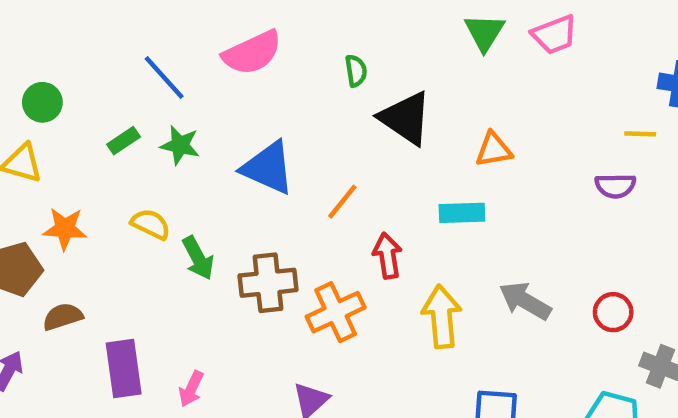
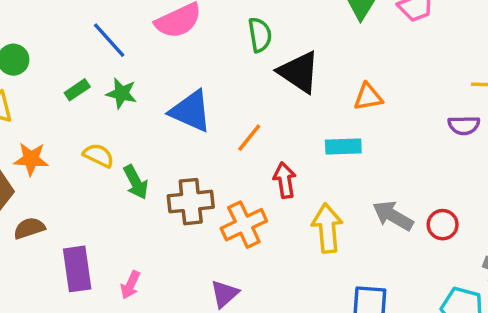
green semicircle: (356, 71) -> (260, 35), size x1.4
red circle: (613, 312) -> (443, 225), moved

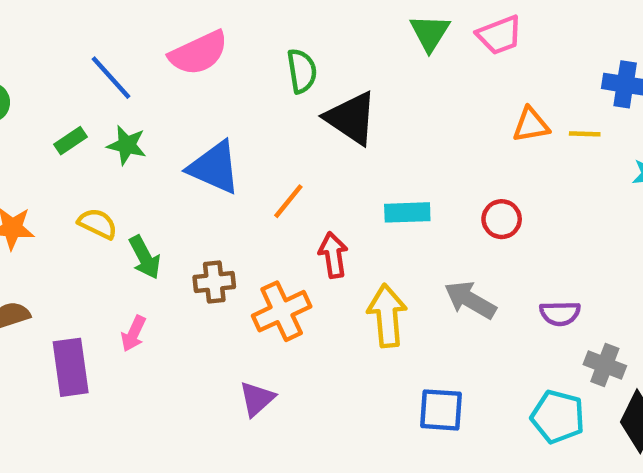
orange triangle: (368, 97) -> (531, 125), moved
purple semicircle: (464, 125) -> (560, 313), moved
brown cross: (191, 202) -> (214, 282), size x0.7
red circle: (443, 225) -> (502, 219), moved
pink arrow: (130, 285) -> (133, 334), moved

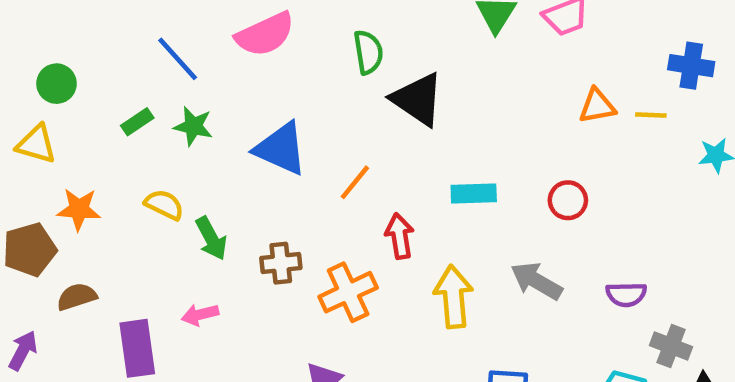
pink arrow: (133, 334) -> (200, 315), turned 51

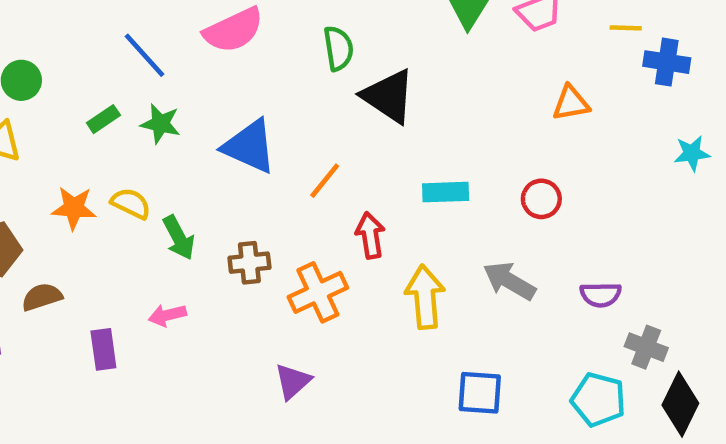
yellow line: (651, 115) -> (626, 28), moved
orange star: (79, 209) -> (74, 208), moved
purple rectangle: (137, 348) -> (103, 349), size x0.7

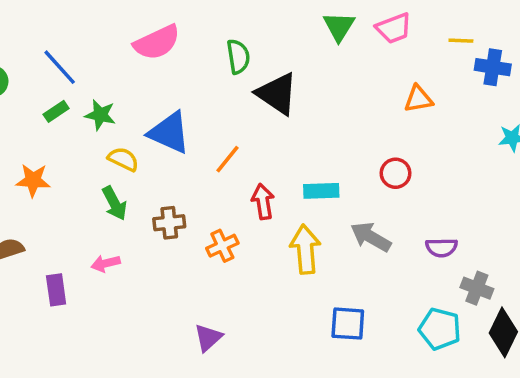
blue line: (145, 55) -> (60, 67), moved
cyan rectangle: (446, 192) -> (321, 191), moved
yellow semicircle: (131, 203) -> (123, 159), moved
orange cross: (318, 292) -> (222, 246), size x0.7
purple triangle: (293, 381) -> (208, 338), moved

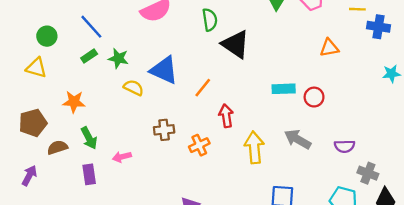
cyan rectangle: (321, 191) -> (284, 89), moved
green arrow: (114, 203) -> (89, 138), moved

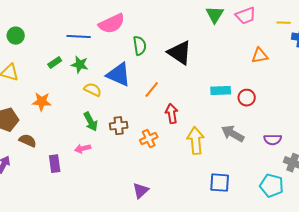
green semicircle: (210, 20) -> (140, 46), moved
blue line: (91, 27) -> (79, 37), moved, turned -45
green circle: (47, 36) -> (16, 36), moved
green arrow: (89, 138) -> (91, 122), moved
brown semicircle: (57, 147) -> (28, 141), turned 42

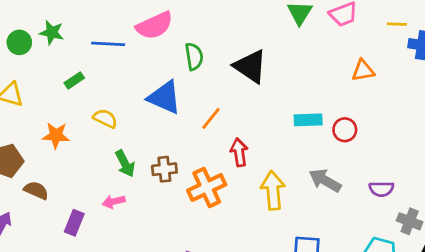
green star: (80, 65) -> (52, 33), moved
yellow semicircle: (93, 90) -> (105, 118), moved
orange cross: (149, 139) -> (207, 188), size x1.5
purple rectangle: (55, 164) -> (74, 223), turned 30

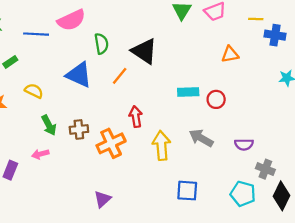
orange line: (211, 118) -> (120, 76), moved

